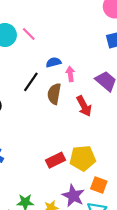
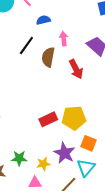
blue semicircle: (54, 62) -> (43, 20), moved

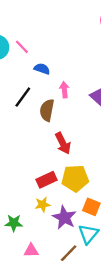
blue semicircle: (43, 20) -> (42, 69), turned 32
red arrow: (76, 69) -> (63, 143), moved
yellow star: (43, 164) -> (42, 205), moved

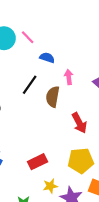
red arrow: (63, 143) -> (79, 123), moved
red rectangle: (47, 180) -> (38, 162), moved

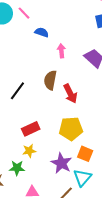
black line: (30, 85) -> (17, 91), moved
brown semicircle: (53, 97) -> (50, 80), moved
yellow star: (50, 186) -> (29, 151), moved

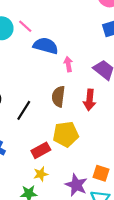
blue semicircle: (42, 32) -> (46, 46), size x1.6
red arrow: (70, 94) -> (90, 100), moved, turned 36
yellow pentagon: (71, 129) -> (66, 134), moved

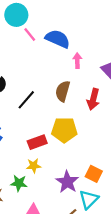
pink line: (25, 26) -> (30, 35), moved

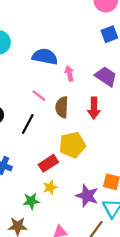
pink line: (30, 35) -> (39, 96), moved
green star: (19, 183) -> (31, 201), moved

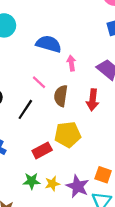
yellow star: (50, 187) -> (52, 184), moved
green star: (31, 201) -> (32, 181), moved

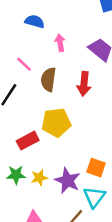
blue semicircle: (49, 44) -> (35, 21), size x0.7

